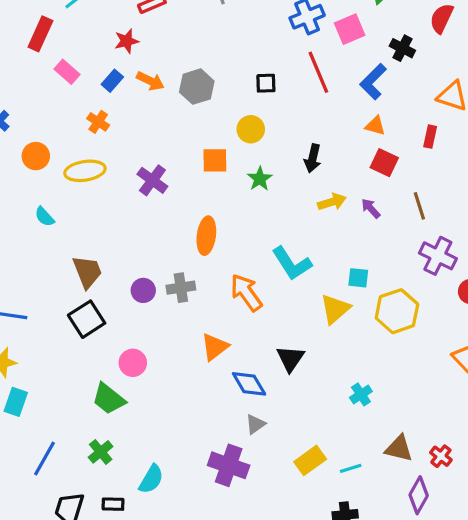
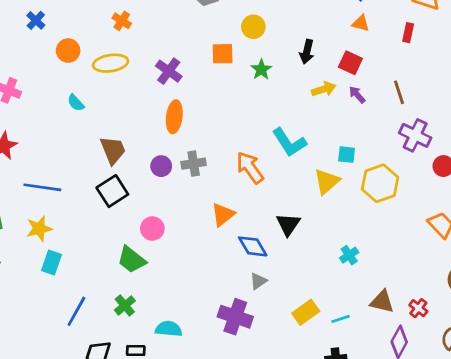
red square: (384, 163) -> (350, 63), moved
orange ellipse: (206, 236) -> (174, 117), moved
cyan semicircle: (151, 479) -> (169, 329), turned -115

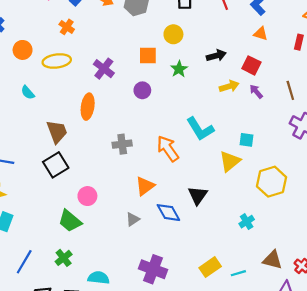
black arrow: (307, 52) -> (216, 56), turned -120
orange ellipse: (174, 117) -> (88, 107), moved
purple circle: (161, 166) -> (142, 90), moved
yellow hexagon: (380, 183) -> (271, 182), moved
gray triangle: (258, 281) -> (133, 219), moved

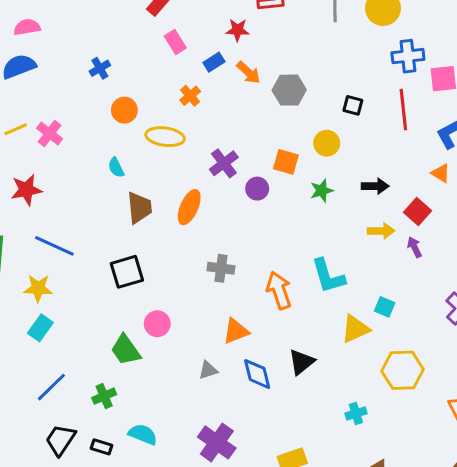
purple circle: (142, 90) -> (257, 189), moved
brown trapezoid: (57, 132) -> (139, 208), moved

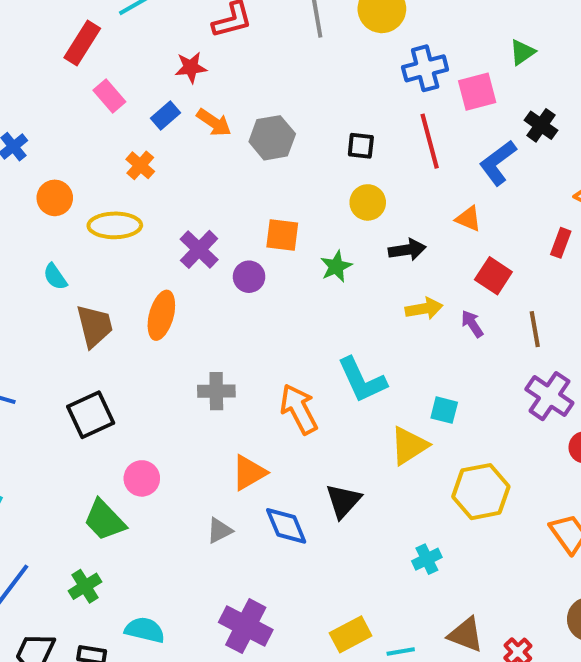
yellow circle: (327, 143) -> (368, 202), moved
orange triangle: (441, 173) -> (468, 219), moved
red square: (418, 211) -> (493, 276), moved

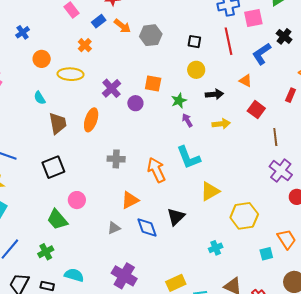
purple arrow: (472, 324) -> (187, 120), moved
cyan square: (444, 410) -> (266, 254), moved, turned -32

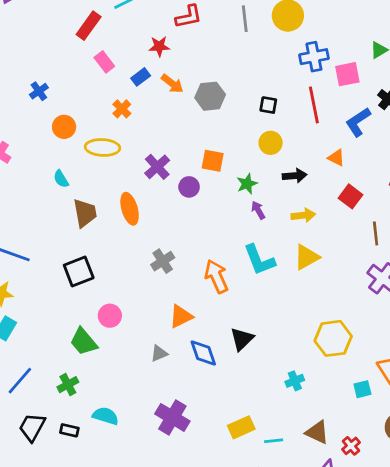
orange ellipse: (91, 120) -> (130, 209), turned -35
gray cross: (116, 159) -> (163, 261), turned -36
yellow triangle: (210, 191) -> (307, 257), moved

